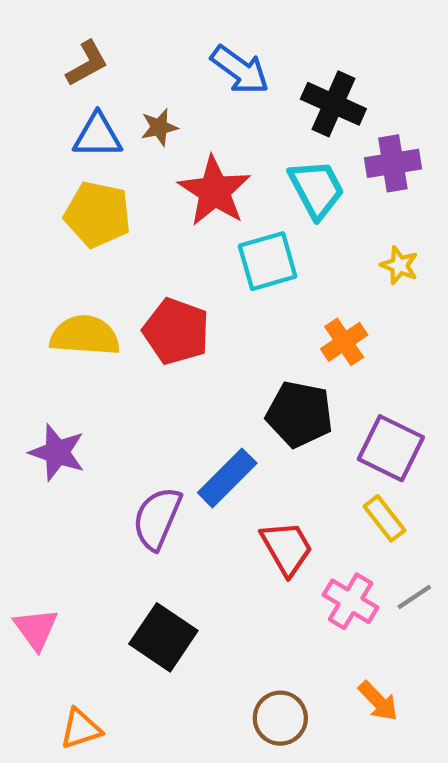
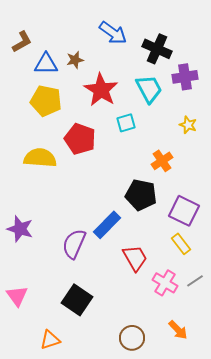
brown L-shape: (87, 63) -> (22, 42), moved
cyan square: (268, 261) -> (126, 123), size x0.7
red pentagon: (176, 331) -> (80, 139), moved
purple star: (57, 452) -> (20, 229), moved
orange triangle: (81, 729) -> (50, 340), moved

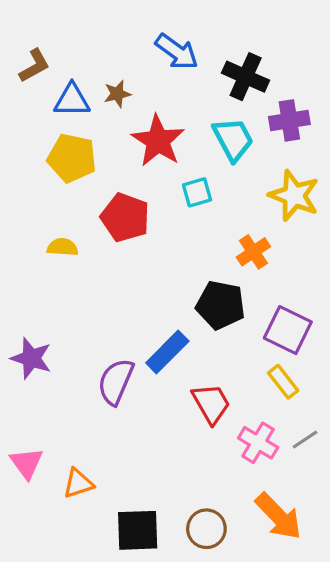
yellow star: (188, 125) -> (294, 196), size x1.8
yellow semicircle: (40, 158) -> (63, 247), size x0.6
black square: (77, 300) -> (138, 530), moved, turned -36
orange arrow: (178, 330) -> (278, 516), size x1.6
orange triangle: (50, 340) -> (78, 483), moved

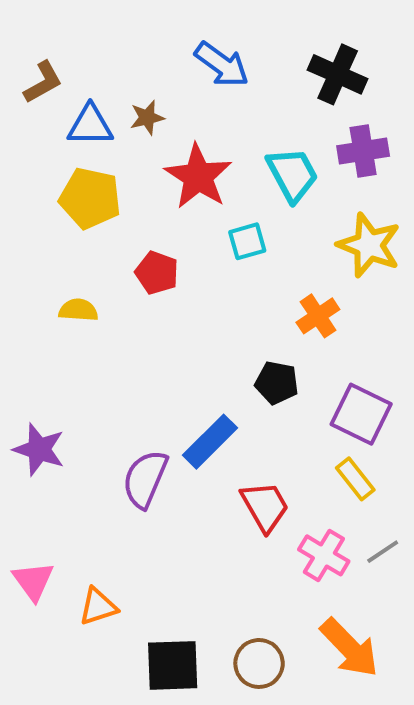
black cross: (246, 77) -> (338, 74), moved
red pentagon: (125, 217) -> (157, 273), size x0.7
black pentagon: (221, 305) -> (277, 383), size x0.7

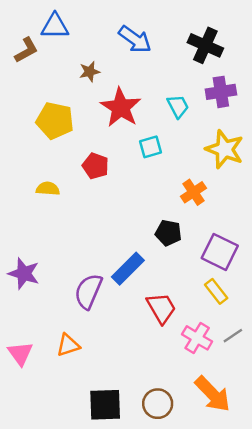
blue triangle: (90, 125) -> (55, 26), moved
cyan trapezoid: (292, 175) -> (178, 106), size x0.7
orange triangle: (98, 607) -> (68, 345), moved

